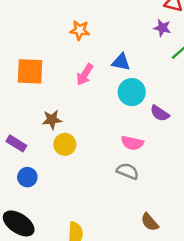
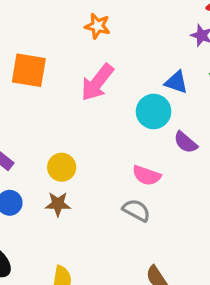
blue triangle: (121, 62) -> (176, 82), moved
pink arrow: (85, 74) -> (97, 82), size x1.4
brown star: (52, 120) -> (58, 204), moved

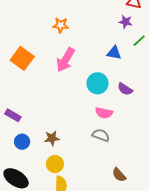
orange square: (29, 70) -> (22, 58), turned 35
cyan circle: (154, 111) -> (98, 83), moved
yellow circle: (62, 167) -> (55, 164), moved

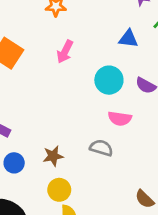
pink arrow: (65, 60) -> (65, 52), size x0.7
gray semicircle: (101, 135) -> (101, 148), moved

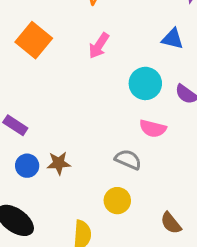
brown star: (53, 156) -> (59, 163), moved
yellow circle: (59, 190) -> (117, 201), moved

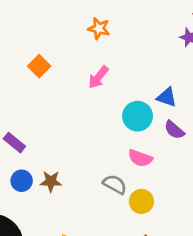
blue triangle: (173, 39) -> (167, 97), moved
orange square: (34, 40) -> (39, 66), size x0.7
yellow circle: (117, 201) -> (141, 201), moved

